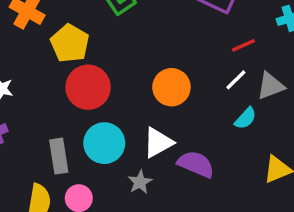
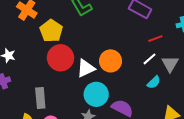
gray triangle: (271, 86) -> (170, 64), turned -42
cyan circle: (104, 143) -> (96, 94), moved
white triangle: (158, 143) -> (86, 68), moved

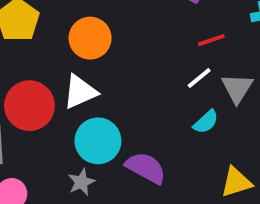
red circle: (60, 58) -> (29, 106), moved
orange circle: (111, 61) -> (90, 38), moved

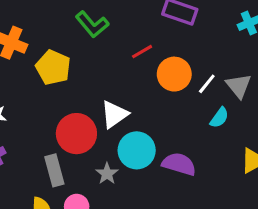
orange circle: (90, 38) -> (174, 74), moved
red line: (211, 40) -> (142, 52), moved
gray star: (81, 182) -> (107, 174), moved

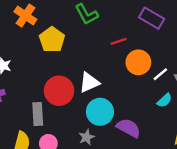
gray star: (107, 174) -> (87, 137), moved

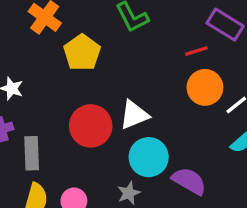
red line: (119, 41) -> (196, 51), moved
gray rectangle: (38, 114) -> (32, 153), moved

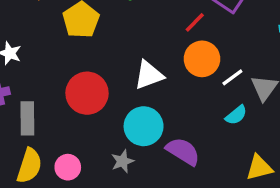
red line: (196, 51) -> (195, 22), turned -30
white triangle: (134, 115) -> (149, 75), moved

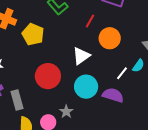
red line: (195, 22) -> (90, 21), moved
white line: (232, 77) -> (122, 73), moved
gray star: (123, 161) -> (66, 112), moved

